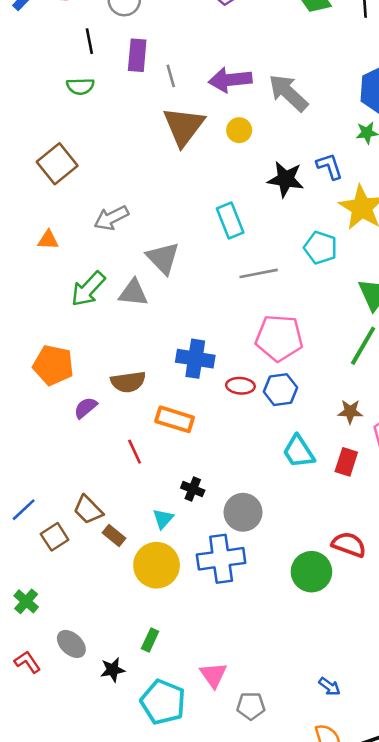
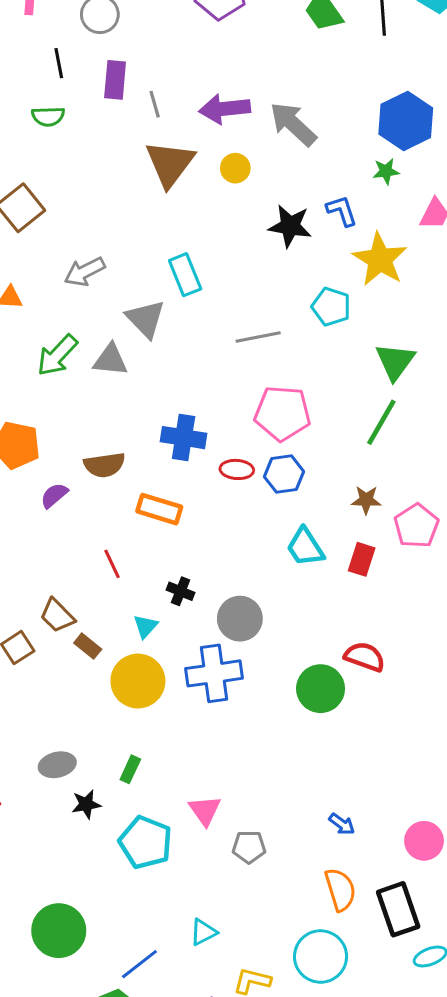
cyan rectangle: (230, 221) -> (185, 275), moved
red line: (135, 452) -> (112, 564), moved
gray ellipse: (71, 644) -> (57, 765), moved, turned -56

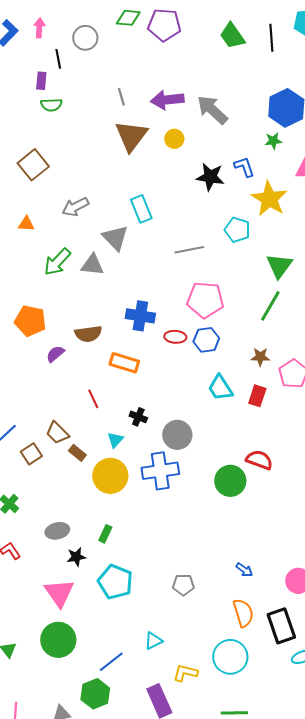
black line: (59, 63) -> (58, 59), moved
purple rectangle: (115, 80) -> (41, 81), moved, size x0.7
pink triangle: (205, 810) -> (59, 593), moved, size x1.4

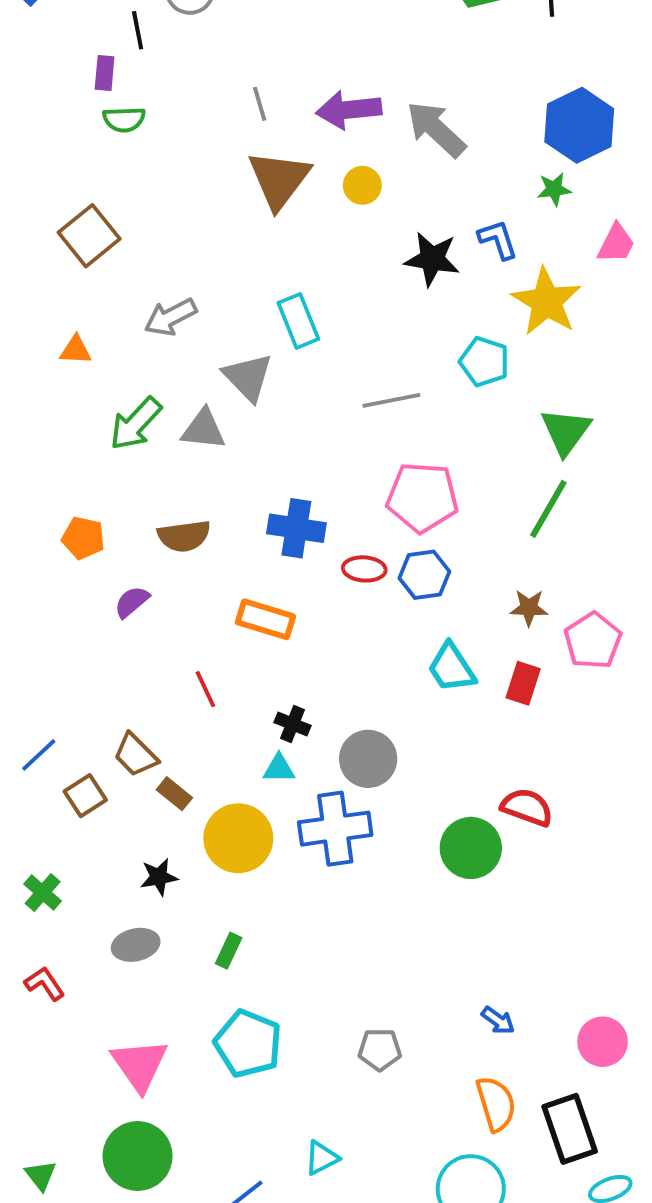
orange pentagon: (30, 321) -> (83, 538), size x0.7
brown semicircle: (88, 334) -> (184, 536), moved
cyan triangle: (115, 440) -> (279, 769), moved, turned 48
black star: (76, 557) -> (159, 877), moved

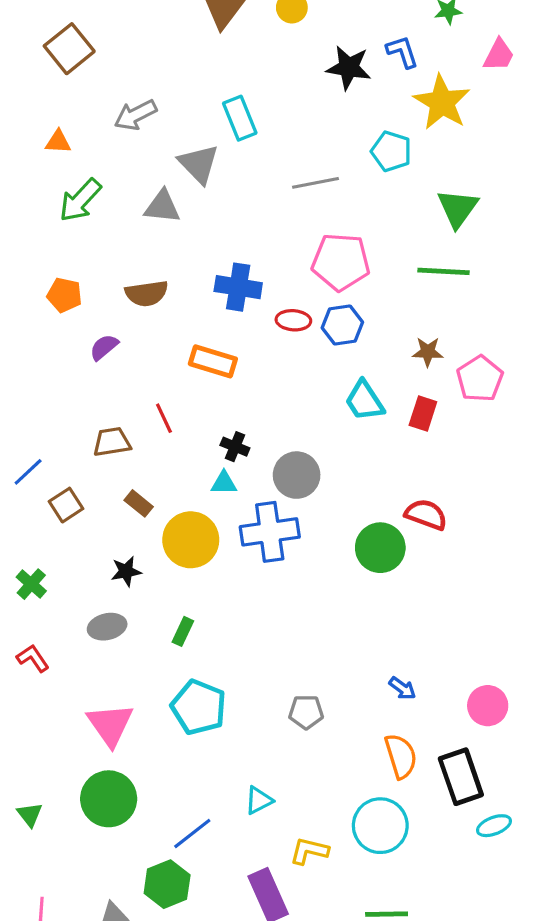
green arrow: (136, 424) -> (80, 200), moved
green line: (548, 509) -> (443, 271), turned 63
brown trapezoid: (136, 755) -> (112, 442), moved, turned 126

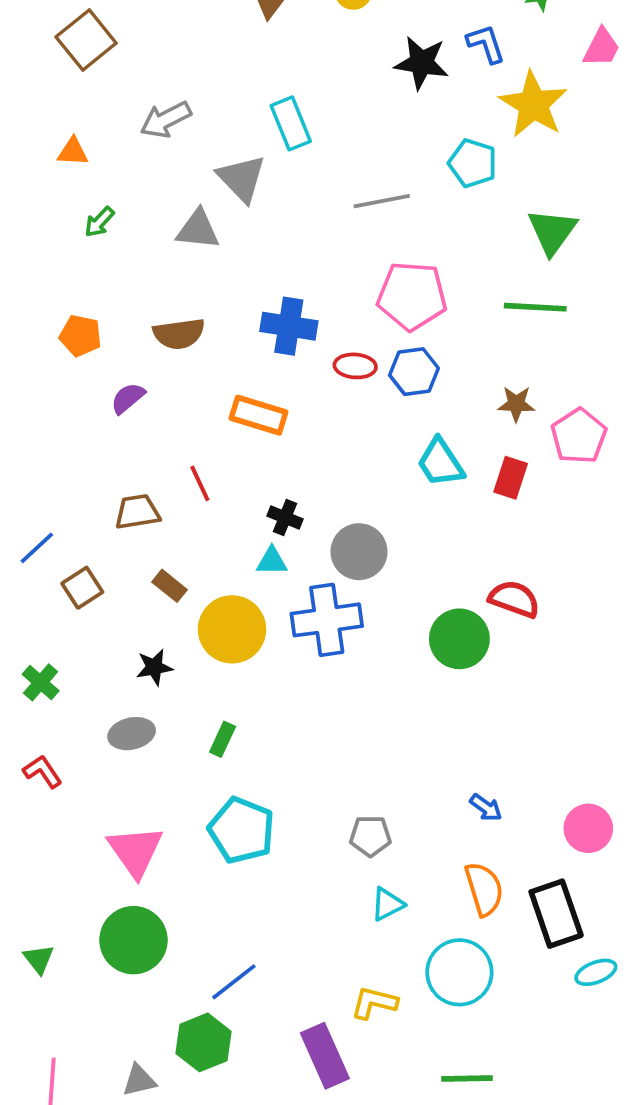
green arrow: (80, 200) -> (99, 222), size x0.6
cyan triangle: (259, 800) -> (387, 904), moved

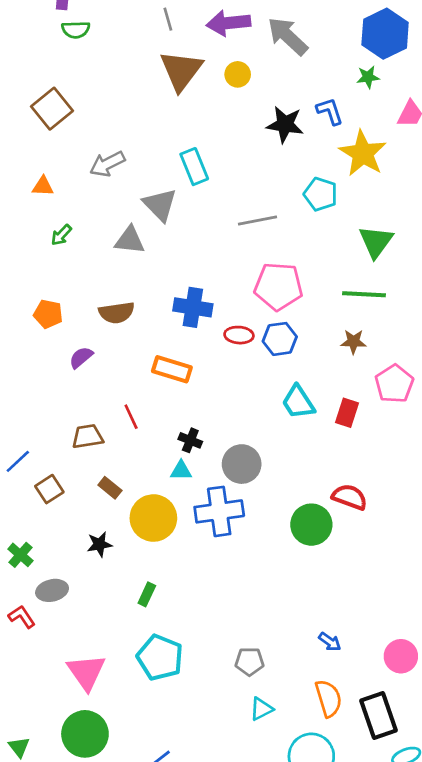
brown star: (516, 404) -> (353, 342), moved
gray ellipse: (132, 734) -> (52, 590), moved

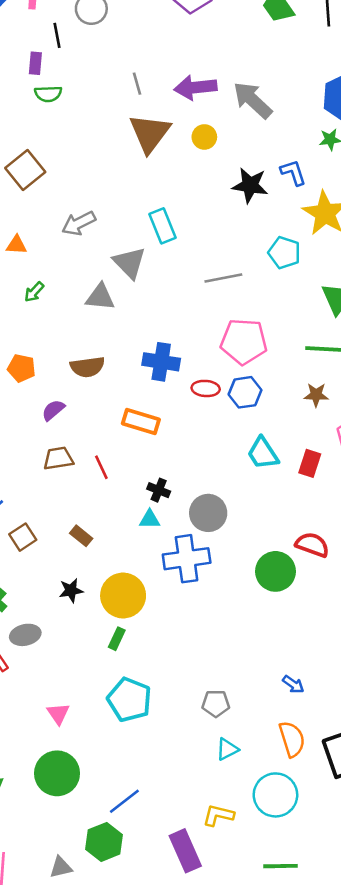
brown trapezoid: (88, 436) -> (58, 458), moved
yellow circle: (153, 518) -> (123, 596), moved
pink triangle: (86, 672) -> (58, 714), size x0.6

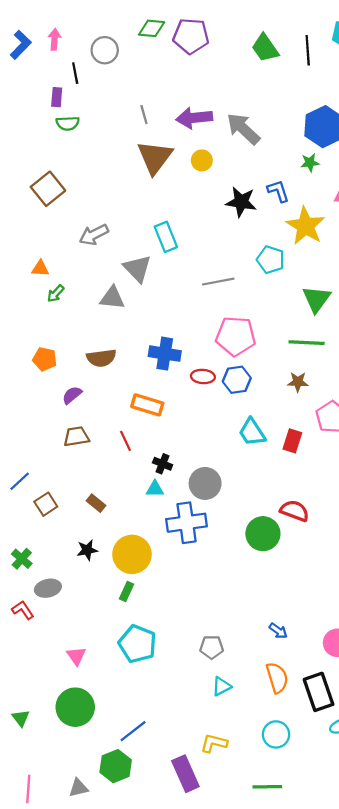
orange triangle: (16, 245) -> (40, 268), moved
red line: (101, 467) -> (125, 441), moved
cyan circle: (275, 795) -> (276, 734), moved, size x0.7

